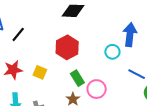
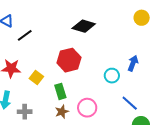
blue arrow: (130, 35) -> (133, 63), size x0.7
green rectangle: (77, 78) -> (60, 91), moved

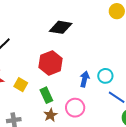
blue arrow: (133, 63) -> (85, 79), moved
cyan circle: (112, 76) -> (105, 76), moved

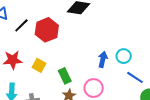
red hexagon: (51, 63) -> (47, 30), moved

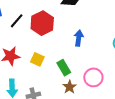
blue arrow: (103, 59) -> (79, 38), moved

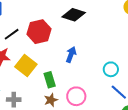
black line: (17, 21) -> (12, 34), moved
yellow square: (37, 59) -> (26, 66), size x1.5

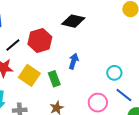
green rectangle: (50, 80) -> (54, 79), moved
pink circle: (76, 96) -> (98, 103), moved

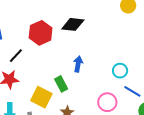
red hexagon: (40, 41) -> (41, 33), moved
yellow square: (29, 75) -> (41, 97), moved

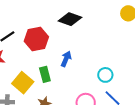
red hexagon: (41, 33) -> (36, 39), moved

